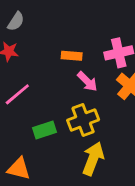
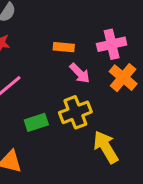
yellow arrow: (93, 159) -> (106, 147), moved, turned -52

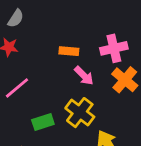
yellow cross: (75, 112) -> (80, 113), turned -32

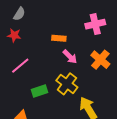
pink cross: (114, 48) -> (95, 24), moved

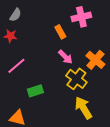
pink cross: (95, 24) -> (81, 17), moved
orange rectangle: (59, 38) -> (60, 32), moved, turned 56
yellow cross: (67, 84) -> (76, 79), moved

